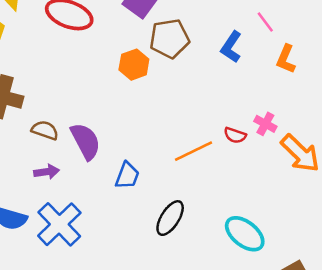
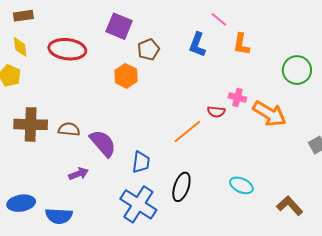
brown pentagon: (169, 39) -> (149, 50), size x0.7
brown semicircle: (45, 130) -> (69, 129), moved
blue cross: (59, 224) -> (138, 204), moved
cyan ellipse: (245, 234) -> (241, 185), size x0.7

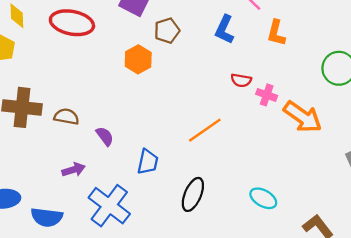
red semicircle: (216, 112) -> (241, 80), moved
purple semicircle: (103, 143) -> (105, 136), size x0.6
blue cross: (138, 204) -> (109, 206), moved

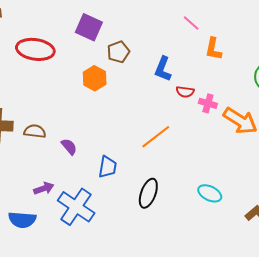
blue L-shape: (225, 29) -> (163, 69), moved
purple arrow: (74, 170) -> (44, 188), moved

